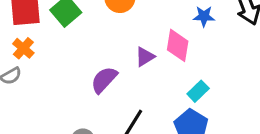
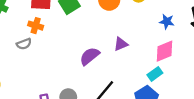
pink diamond: (178, 45) -> (165, 51), moved, turned 50
orange cross: (23, 48) -> (36, 26), turned -32

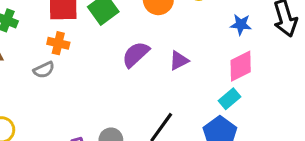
purple semicircle: (90, 56) -> (136, 54), moved

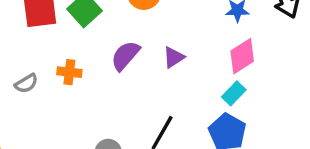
orange cross: (58, 43) -> (69, 72), moved

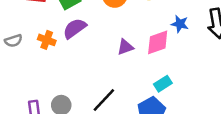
purple semicircle: (125, 56) -> (75, 28), moved
pink diamond: (242, 56) -> (158, 42), moved

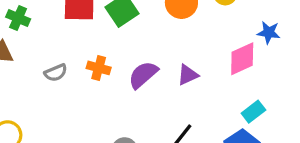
purple semicircle: (75, 28) -> (143, 75), moved
purple triangle: (125, 47) -> (188, 75), moved

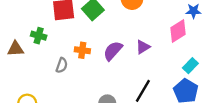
green cross: (18, 18) -> (39, 36), moved
gray semicircle: (56, 73) -> (62, 65), moved, turned -40

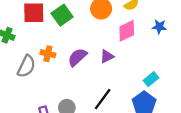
pink diamond: (178, 31) -> (127, 31), moved
gray semicircle: (62, 65) -> (26, 66), size x1.5

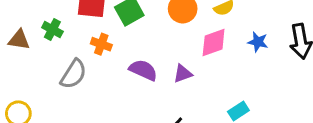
orange cross: (48, 54) -> (101, 44), moved
purple semicircle: (77, 57) -> (143, 70), turned 60

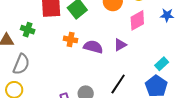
orange cross: (101, 44) -> (71, 39), moved
gray semicircle: (73, 74) -> (21, 64), moved

